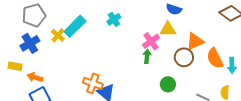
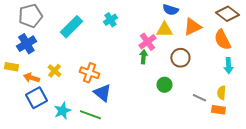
yellow cross: (58, 35) -> (54, 71), moved
orange triangle: (195, 41) -> (192, 27), moved
orange semicircle: (215, 58) -> (222, 40), moved
orange cross: (93, 83) -> (89, 73), moved

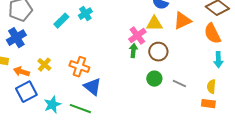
cyan cross: (110, 20) -> (85, 14), moved
cyan rectangle: (71, 27) -> (61, 21), size x0.7
brown circle: (180, 58) -> (158, 52), moved
gray line: (199, 98) -> (179, 84), moved

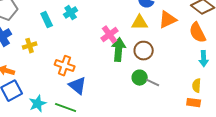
cyan rectangle: (61, 21) -> (47, 20), turned -70
pink cross: (137, 36) -> (110, 35), moved
green arrow: (133, 51) -> (119, 50), size x1.6
yellow cross: (44, 65) -> (30, 46), moved, turned 32
gray line: (179, 84) -> (153, 83), moved

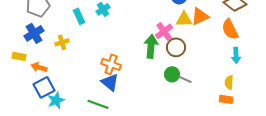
yellow triangle: (140, 23) -> (184, 19), moved
pink cross: (110, 35) -> (164, 31), moved
orange cross: (65, 66) -> (111, 64), moved
cyan star: (38, 104) -> (56, 100), moved

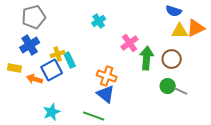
cyan rectangle: (79, 16) -> (70, 60), moved
pink cross: (164, 31) -> (130, 43), moved
blue square: (44, 87) -> (52, 70), moved

